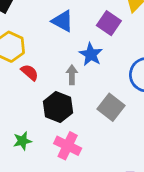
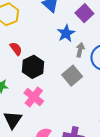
red semicircle: (30, 72) -> (16, 49), moved
gray arrow: (72, 75) -> (80, 50), moved

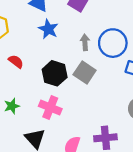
blue star: (66, 33) -> (48, 29), moved
black hexagon: (33, 67) -> (55, 73), moved

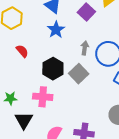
green star: (12, 106) -> (10, 98), moved
pink cross: (50, 107) -> (43, 97), turned -30

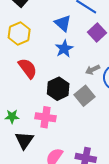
gray arrow: (85, 48) -> (93, 70), turned -128
red semicircle: (22, 51) -> (28, 68), size x1.5

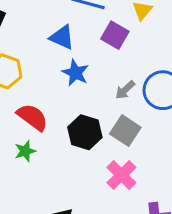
green star: (12, 116) -> (25, 151), moved
pink cross: (46, 117) -> (121, 175), moved, turned -36

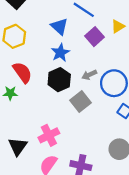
black hexagon: (85, 132) -> (59, 80), moved
pink cross: (121, 175) -> (49, 135), moved

